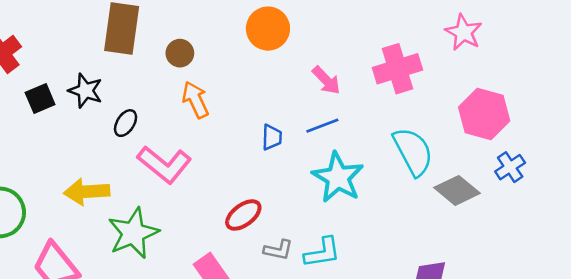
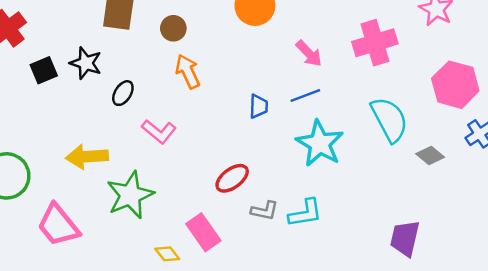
pink L-shape: (164, 165) -> (159, 131), size x0.7
gray diamond: (457, 190) -> (430, 155), size x0.7

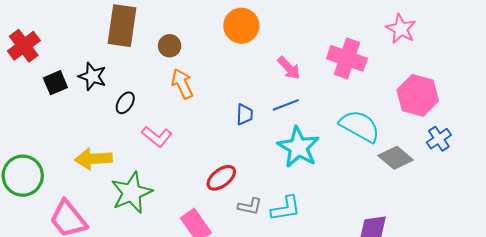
pink cross: (375, 43) -> (347, 58), turned 36
cyan semicircle: (389, 119) -> (360, 126), turned -33
gray diamond: (430, 155) -> (396, 158), size x1.4

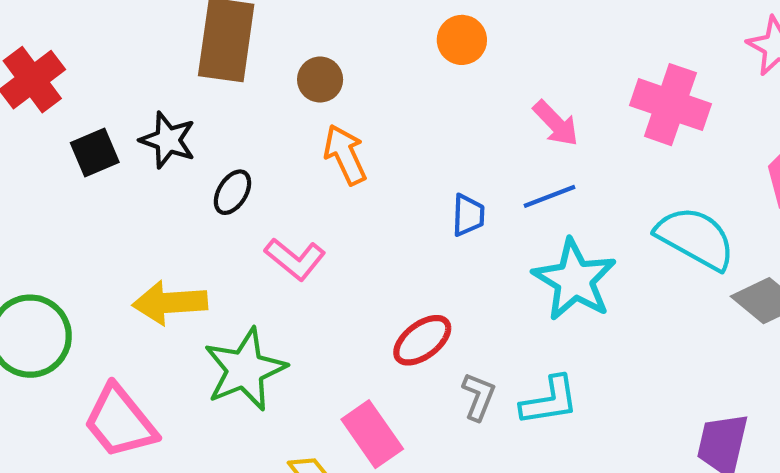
orange circle: (241, 26) -> (462, 40), size x0.7
gray L-shape: (250, 206) -> (479, 397), turned -80

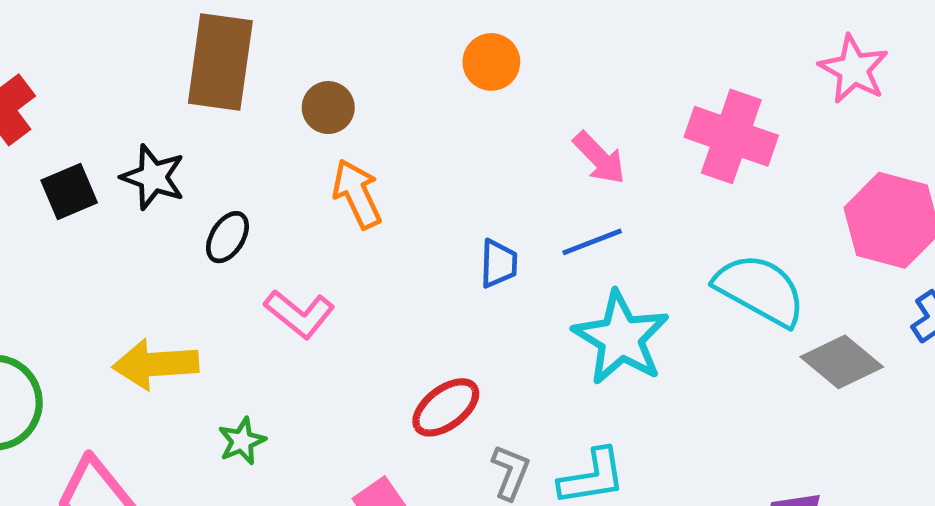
green star: (245, 369) -> (242, 441), size x0.5

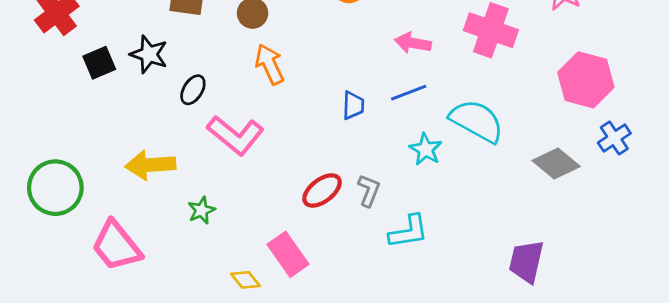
pink arrow: (599, 158) -> (413, 43), turned 144
cyan semicircle: (760, 290) -> (477, 121), moved
pink L-shape: (299, 314) -> (236, 135), size x1.4
cyan star: (621, 338) -> (426, 149), size x0.6
gray L-shape: (511, 472) -> (369, 190), moved

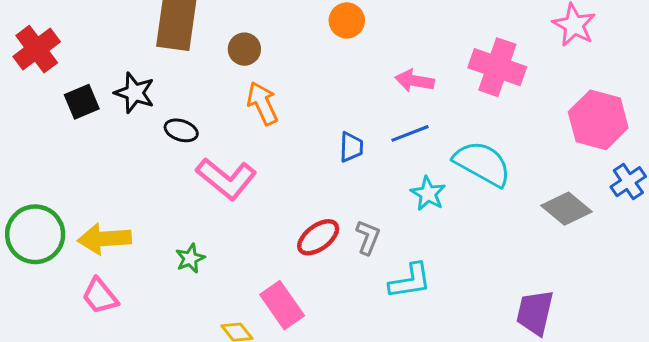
black ellipse: (193, 90) -> (181, 130), turned 76
yellow arrow: (150, 165) -> (104, 239), moved
pink trapezoid: (116, 246) -> (100, 296), size x0.7

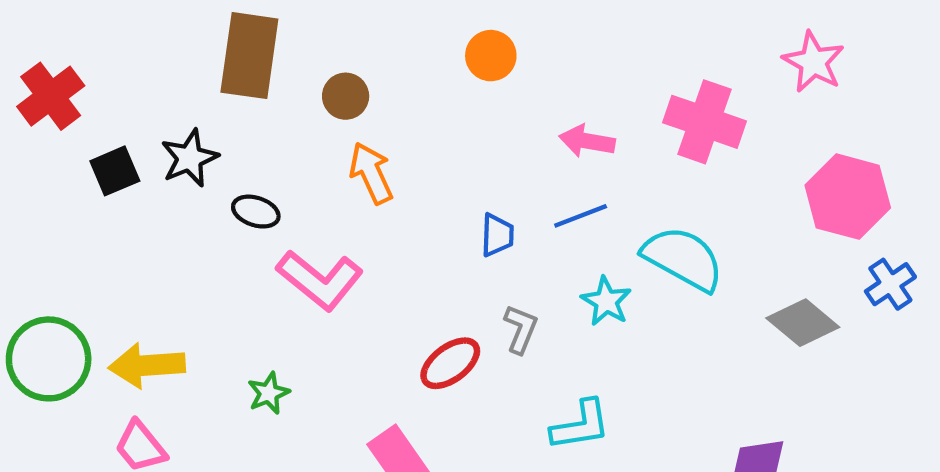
black star: (134, 93) -> (190, 158), turned 30
gray L-shape: (368, 237) -> (521, 329), moved

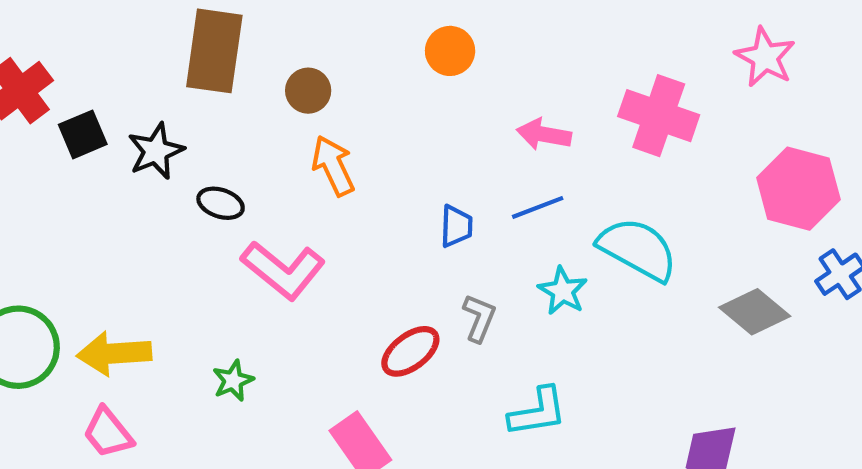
black square: (115, 171) -> (83, 134), moved

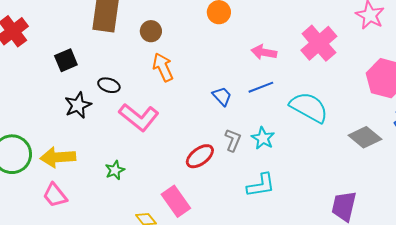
pink cross: (659, 116) -> (319, 43), turned 30
black square: (83, 134) -> (66, 60), moved
black star: (156, 151) -> (78, 105), moved
blue trapezoid: (456, 226) -> (222, 96), turned -45
cyan star: (563, 291) -> (263, 138), moved

